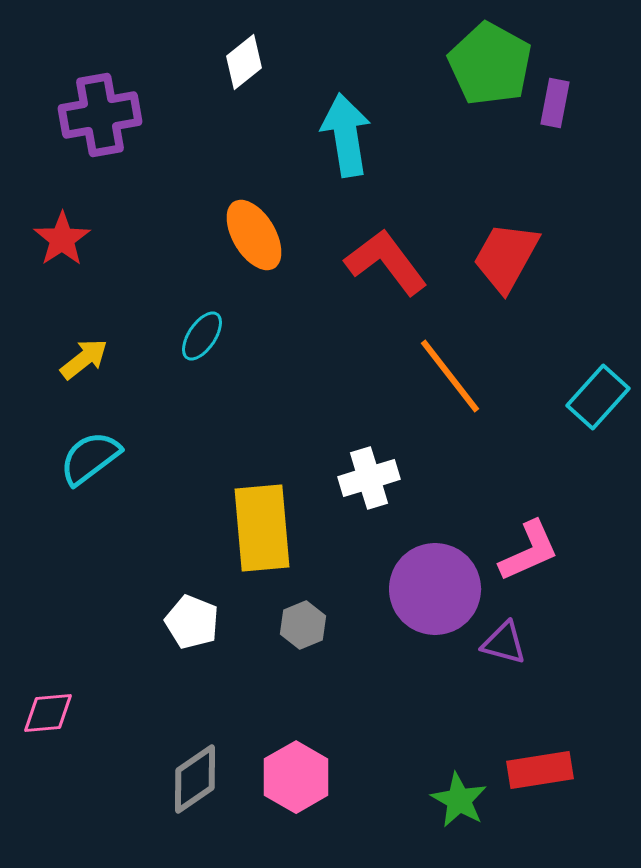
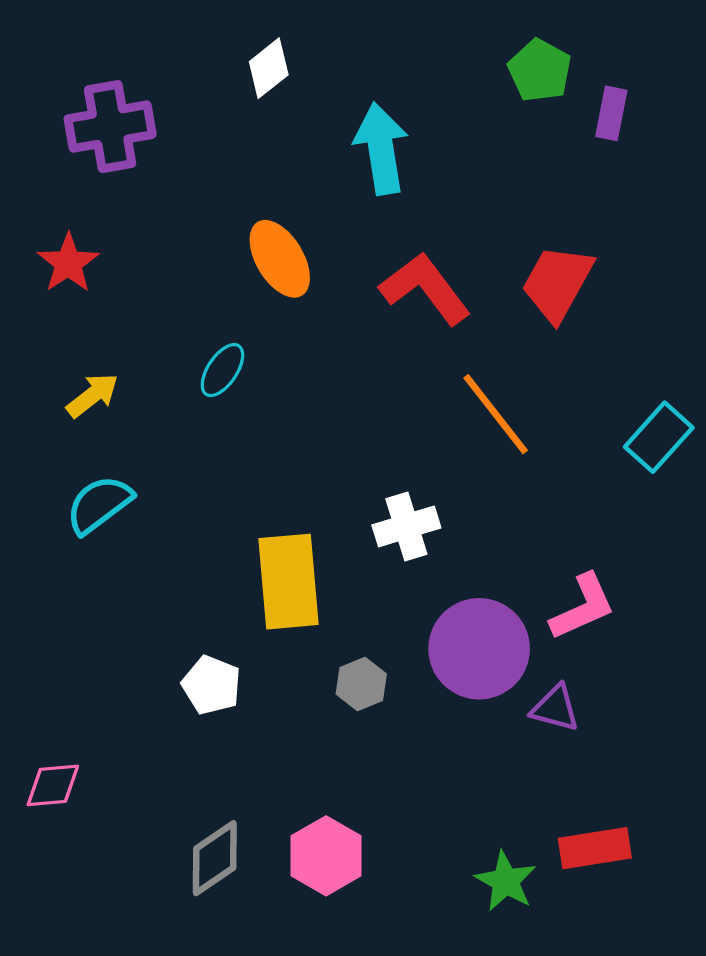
green pentagon: (490, 64) -> (540, 70), size x0.7
gray hexagon: (303, 625) -> (361, 684), moved

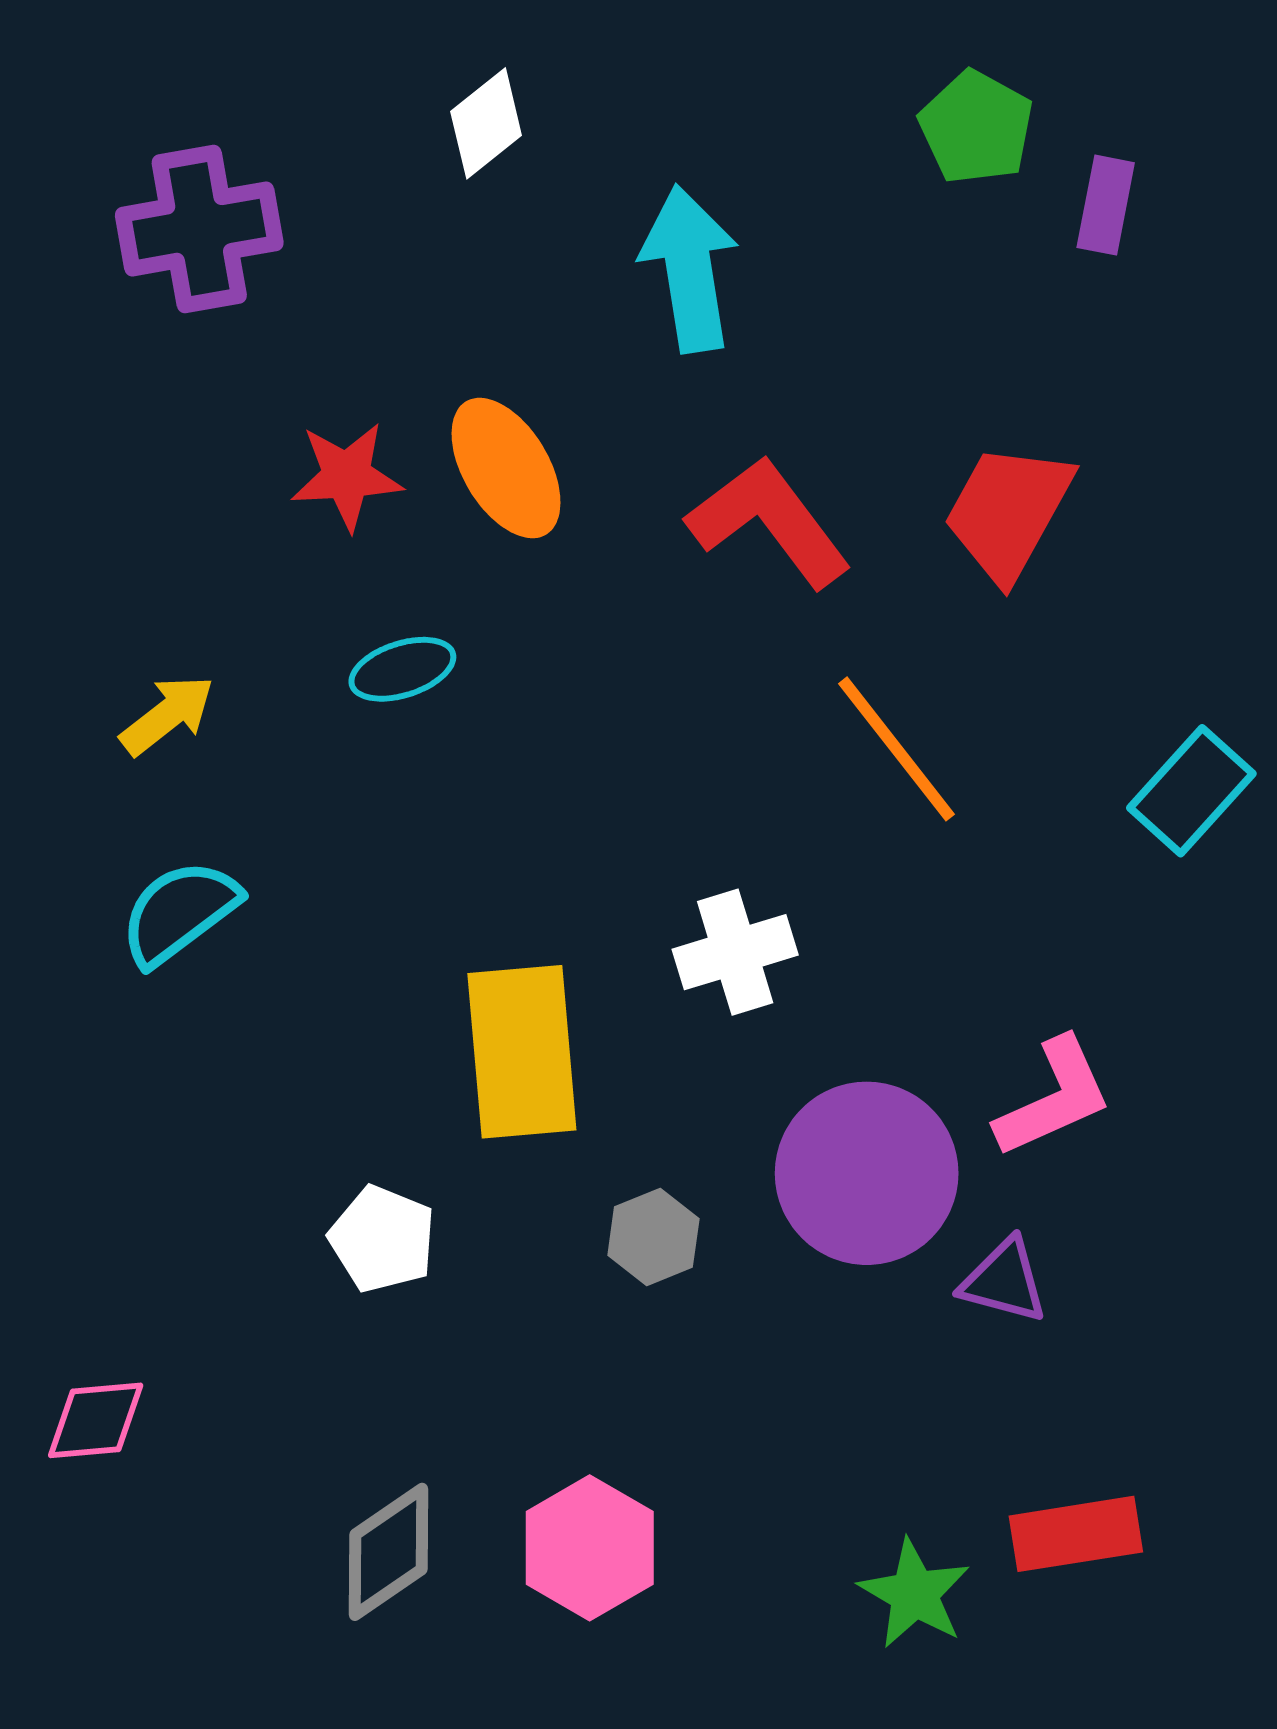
red star: (68, 263) -> (347, 476), moved, turned 30
cyan ellipse: (222, 370) -> (402, 669), turned 38

